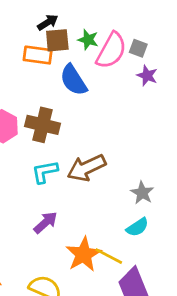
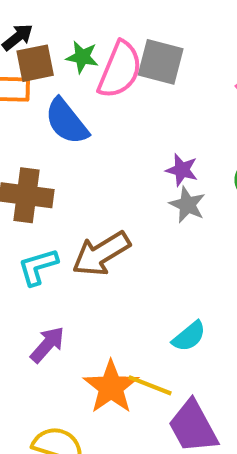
gray square: (138, 48) -> (161, 62), size x1.6
purple star: (147, 76) -> (182, 170), moved
gray star: (142, 193) -> (187, 205), moved

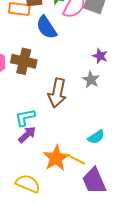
gray star: (187, 205) -> (91, 80), moved
brown arrow: (101, 254) -> (57, 93), turned -52
cyan L-shape: (38, 267) -> (25, 117), moved

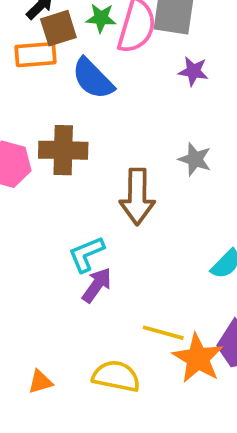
purple star: (100, 56) -> (193, 71), moved
orange star: (56, 158) -> (198, 358), moved
yellow line: (75, 159) -> (163, 333), moved

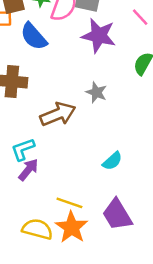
purple star: (193, 71) -> (99, 36), size x1.8
brown arrow: (137, 197) -> (58, 114), turned -116
orange star: (198, 358) -> (72, 227), moved

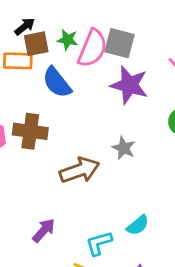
cyan L-shape: (23, 149) -> (99, 243), moved

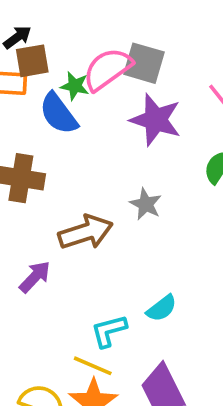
green star: (67, 40) -> (75, 86), moved
pink semicircle: (92, 48) -> (107, 69), turned -150
purple arrow: (44, 230) -> (35, 277), moved

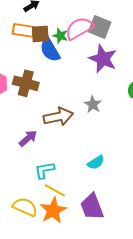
brown square: (32, 61) -> (40, 34), moved
cyan L-shape: (109, 331) -> (45, 170), moved

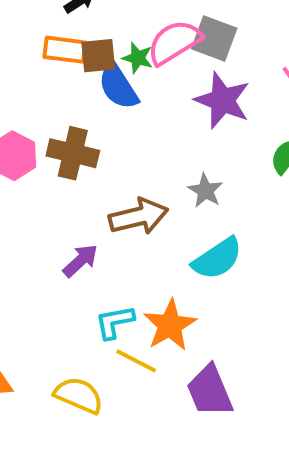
cyan semicircle: (96, 162) -> (217, 259), moved, size x1.5
orange star: (53, 210) -> (170, 325), moved

